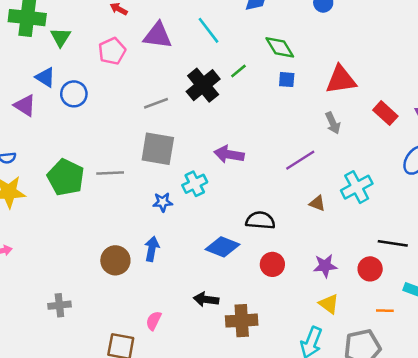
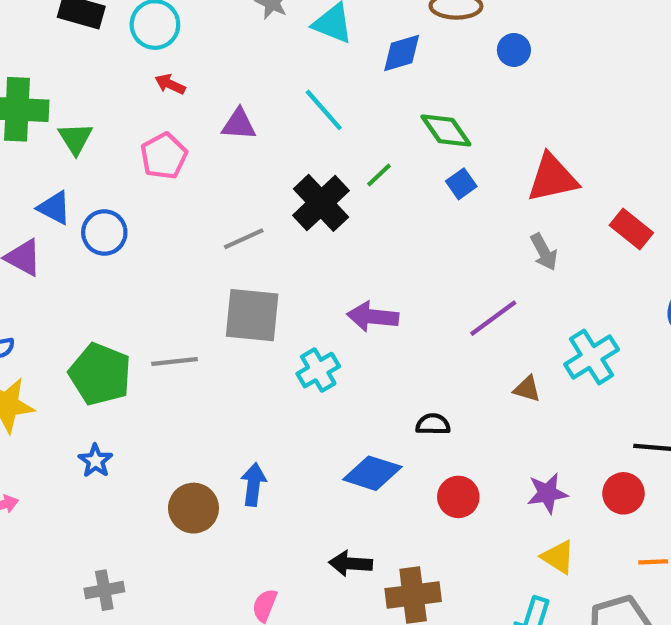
purple triangle: (158, 35) -> (239, 124), size x0.7
blue square: (287, 80) -> (461, 184), turned -36
blue star: (163, 202) -> (95, 461), moved, turned -30
black semicircle: (260, 220) -> (433, 424), size x0.7

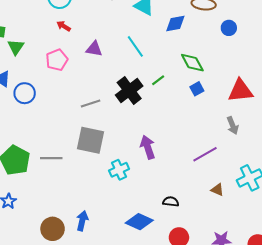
purple arrow: (373, 317) -> (148, 147), turned 60

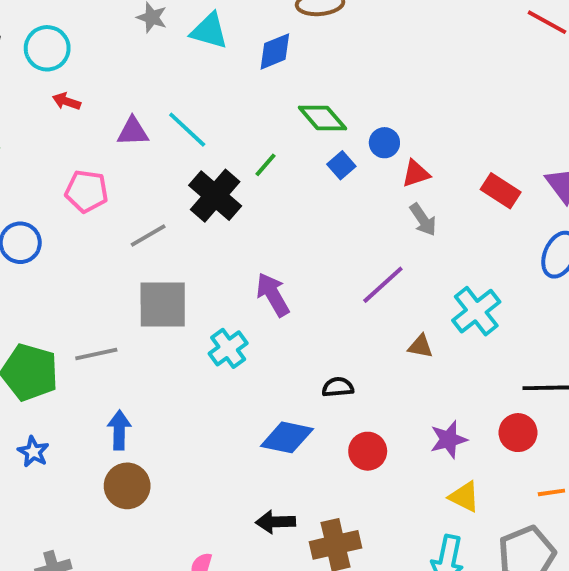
blue circle: (229, 28) -> (384, 143), moved
cyan line: (135, 46) -> (187, 130), moved
pink pentagon: (57, 60) -> (87, 191), moved, turned -30
red triangle: (240, 91) -> (416, 174), moved, size x0.6
blue arrow: (82, 221) -> (119, 430), moved

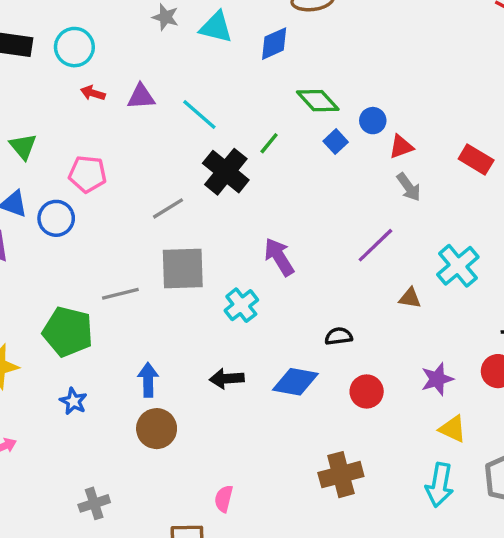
purple triangle: (133, 132) -> (141, 97), moved
pink pentagon: (87, 191) -> (88, 174), moved
gray line: (96, 354) -> (120, 294), moved
black arrow: (276, 522) -> (227, 379), moved

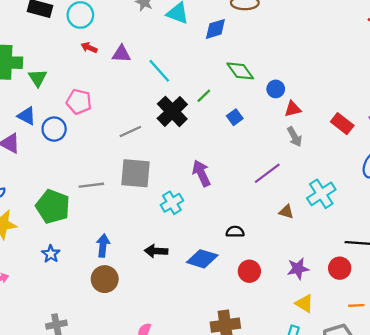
blue square: (336, 142) -> (235, 117), moved

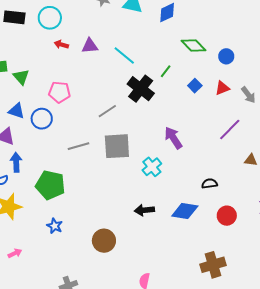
red triangle: (293, 109) -> (222, 88), moved
gray line: (91, 185) -> (79, 146), moved
blue arrow: (103, 246) -> (16, 162), moved

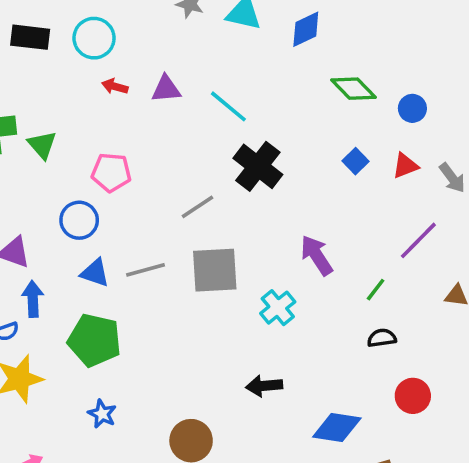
green line: (166, 71) -> (376, 290), moved
blue triangle: (17, 111) -> (95, 273), moved
blue diamond: (185, 211) -> (337, 427), moved

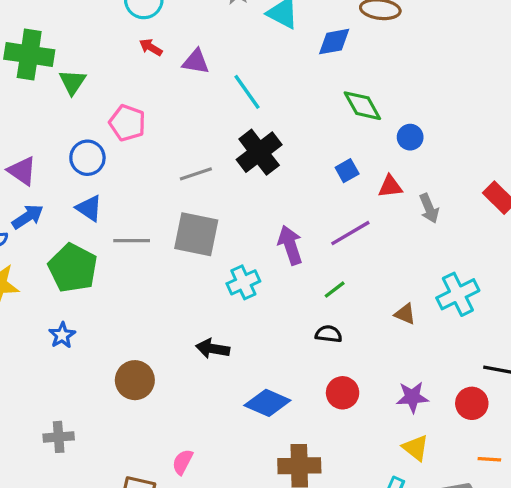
purple line: (418, 240) -> (350, 233), moved
gray line: (146, 270) -> (132, 241), moved
blue arrow: (33, 299) -> (28, 217), turned 44

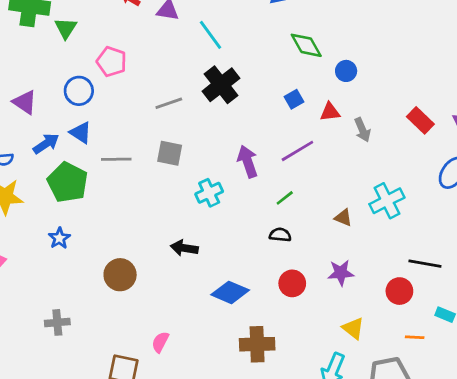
blue arrow: (28, 217) -> (46, 144), moved
gray square: (196, 234) -> (170, 153), size x0.7
purple star: (412, 397) -> (341, 273), moved

